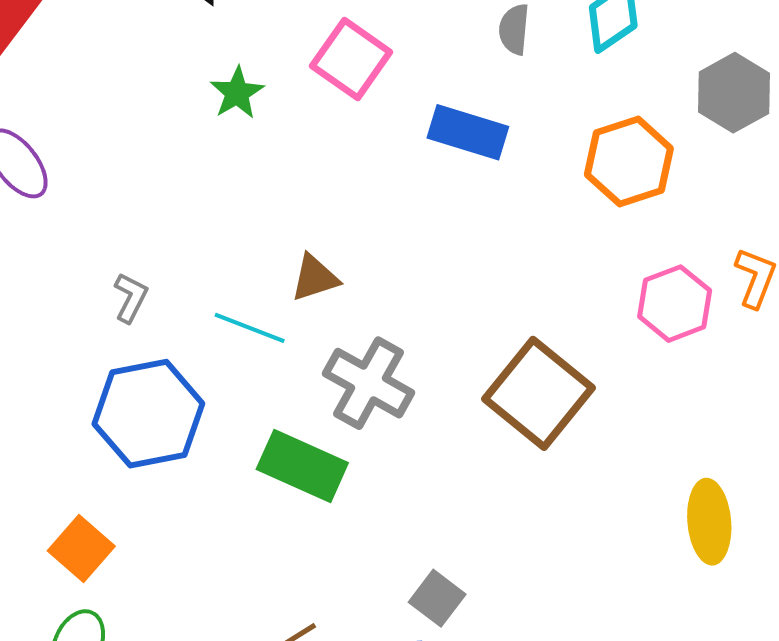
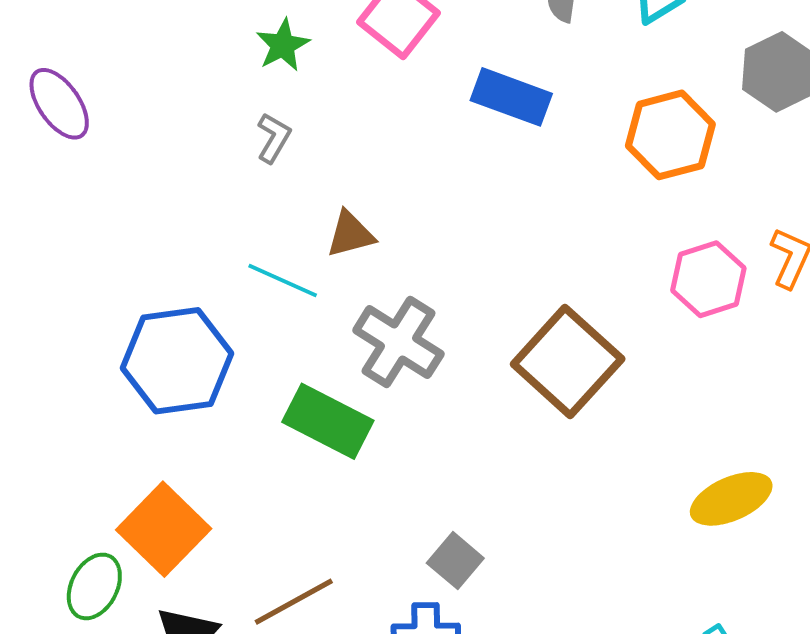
gray L-shape: (131, 298) -> (274, 138), moved
yellow ellipse: (709, 522) -> (731, 499), turned 68
orange square: (81, 549) -> (164, 529), moved, size x1.4

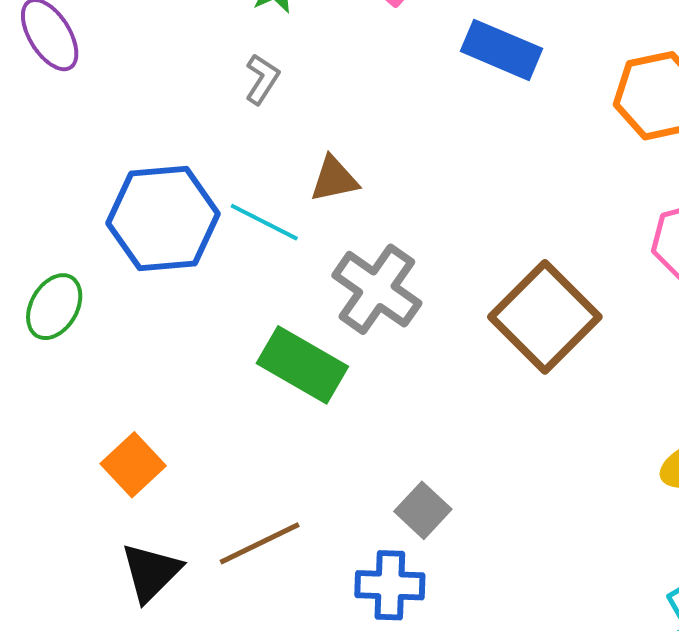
blue hexagon: (177, 361) -> (163, 219), moved
orange square: (164, 529) -> (133, 465), size x0.7
green ellipse: (94, 586) -> (54, 307), moved

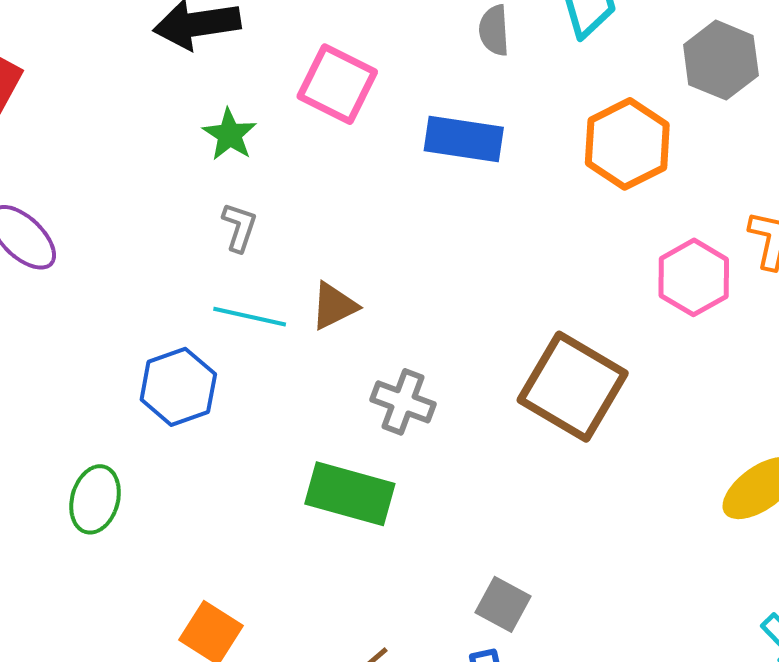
blue hexagon: (163, 219) -> (178, 387), size x0.7
cyan line: (264, 222) -> (250, 317), moved
gray cross: (377, 289) -> (403, 402), size x0.7

